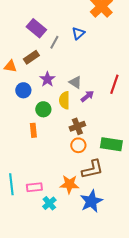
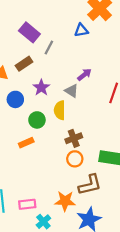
blue triangle: (78, 33) -> (81, 30), moved, turned 32
purple arrow: (87, 96) -> (85, 75), moved
orange rectangle: (33, 130) -> (26, 143), turned 72

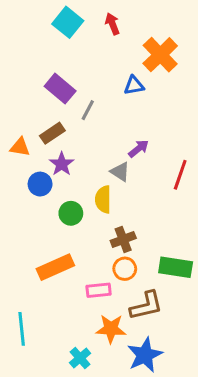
purple star: (41, 88) -> (62, 164), moved
orange rectangle: (26, 143) -> (55, 267), moved, size x1.6
pink rectangle: (27, 204) -> (99, 290), moved

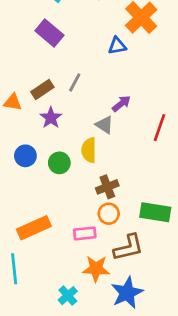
purple rectangle: (60, 89) -> (49, 33), moved
gray line: (88, 110) -> (75, 82), moved
blue circle: (40, 184) -> (25, 156), moved
orange rectangle: (55, 267) -> (34, 228), moved

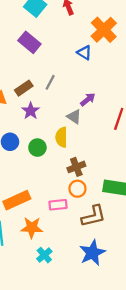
blue triangle: (117, 46) -> (84, 53), turned 42
orange star: (96, 269) -> (32, 228), moved

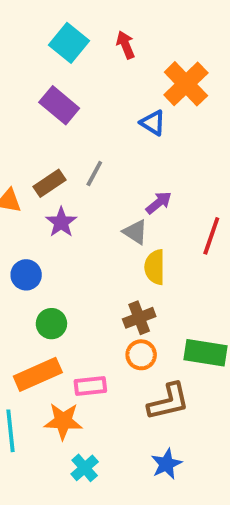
yellow semicircle: (61, 137) -> (155, 267), moved
green circle: (37, 148) -> (51, 324), moved
pink rectangle: (58, 205) -> (90, 386), moved
blue star: (92, 253) -> (166, 464), size x0.7

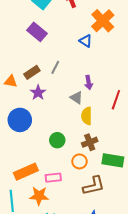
purple arrow: (159, 203) -> (89, 82), turned 120
blue circle: (26, 275) -> (20, 120), size x1.5
brown cross: (139, 318) -> (90, 142), moved
green circle: (51, 324) -> (57, 140), moved

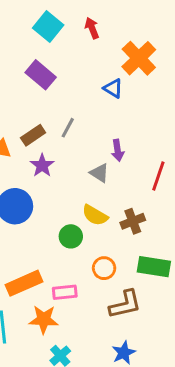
yellow semicircle: (87, 116) -> (95, 215), moved, turned -60
brown cross: (90, 142) -> (133, 221), moved

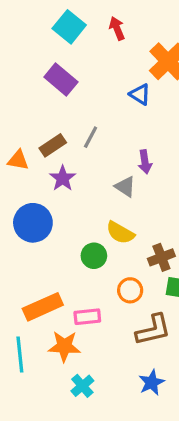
brown cross: (133, 221) -> (161, 257), moved

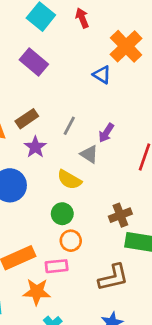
gray line: (91, 137) -> (69, 126), moved
purple arrow: (145, 162) -> (106, 133), turned 42
yellow semicircle: (120, 233) -> (69, 180), moved
orange circle: (130, 290) -> (71, 241), moved

